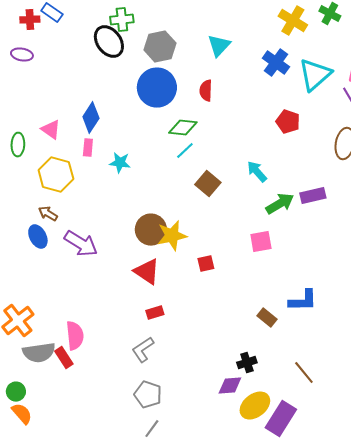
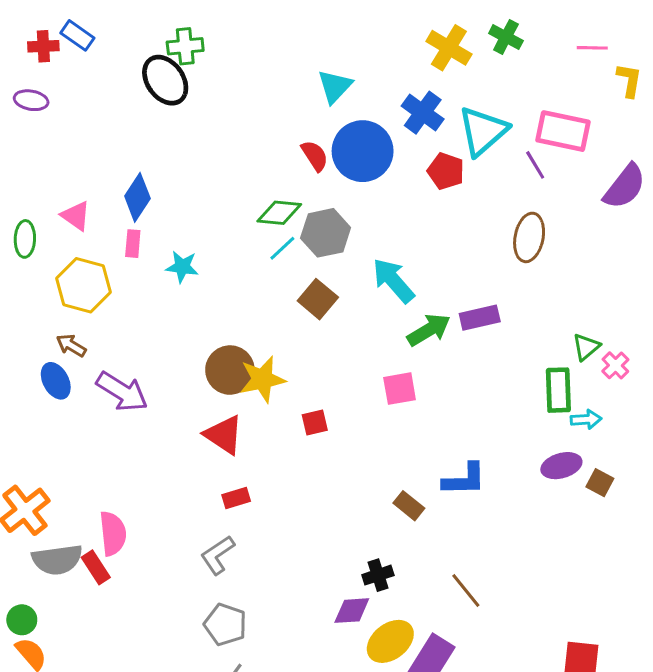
gray hexagon: (160, 47) -> (326, 233), moved
blue circle: (157, 88) -> (363, 151), moved
red semicircle: (206, 91) -> (315, 156), turned 145
red pentagon: (288, 122) -> (446, 171), moved
cyan arrow: (257, 172) -> (393, 281), size x1.4

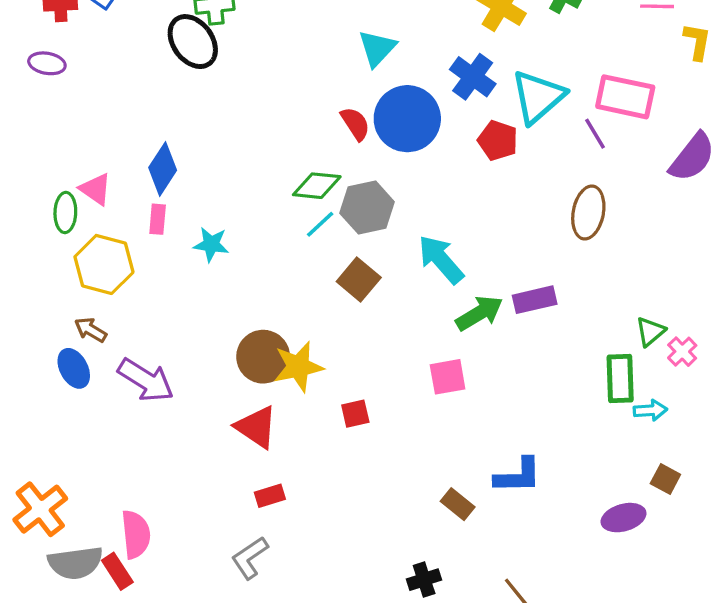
green ellipse: (25, 239) -> (65, 212), moved
purple ellipse: (561, 466) -> (624, 518), moved

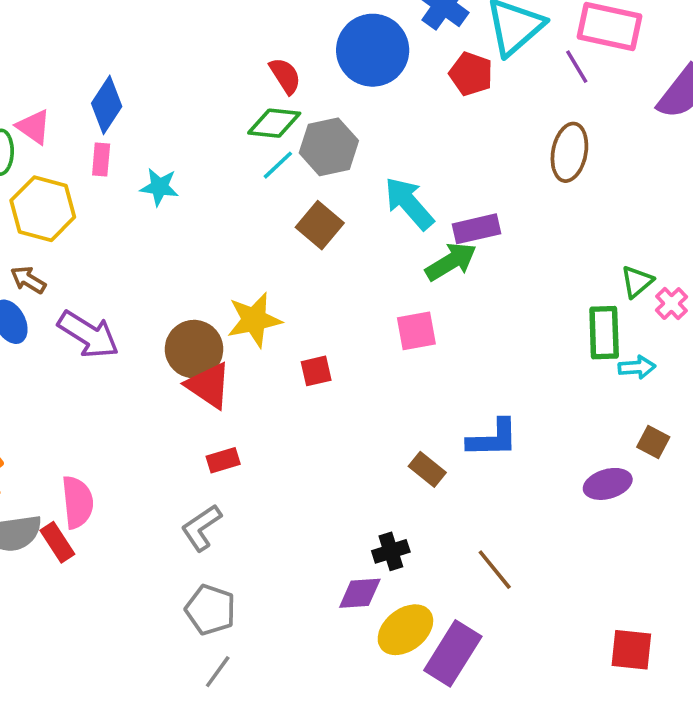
red semicircle: (355, 124) -> (285, 76), moved
purple rectangle: (535, 300) -> (476, 229), moved
brown circle: (263, 357) -> (194, 349), moved

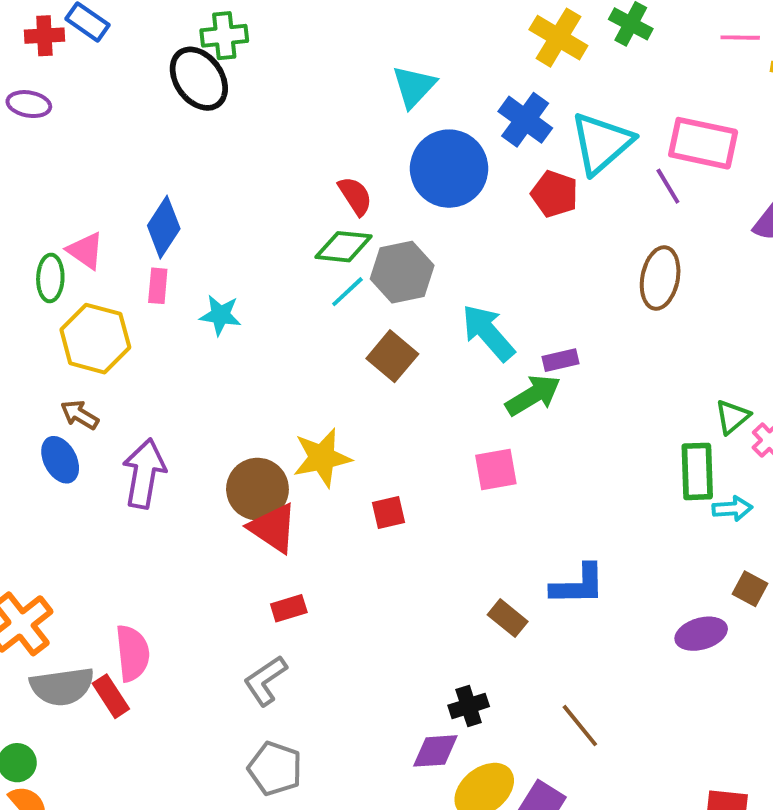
purple rectangle: (476, 229) -> (560, 360), size x0.7
purple arrow: (88, 334) -> (144, 473), turned -112

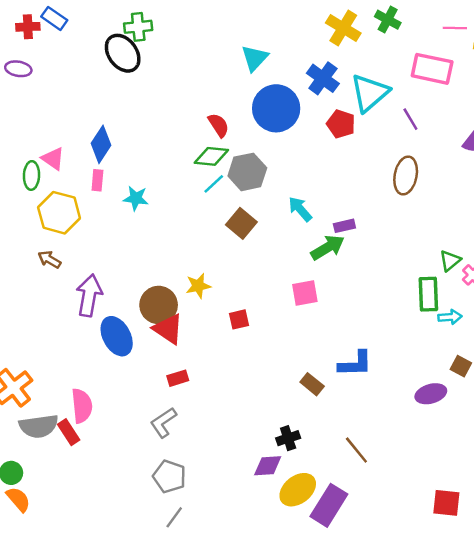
pink rectangle: (703, 143) -> (432, 69), moved
cyan arrow: (488, 333) -> (300, 209), size x0.7
yellow star: (322, 458) -> (198, 286), size x0.7
blue ellipse: (60, 460) -> (117, 336), moved, size x1.4

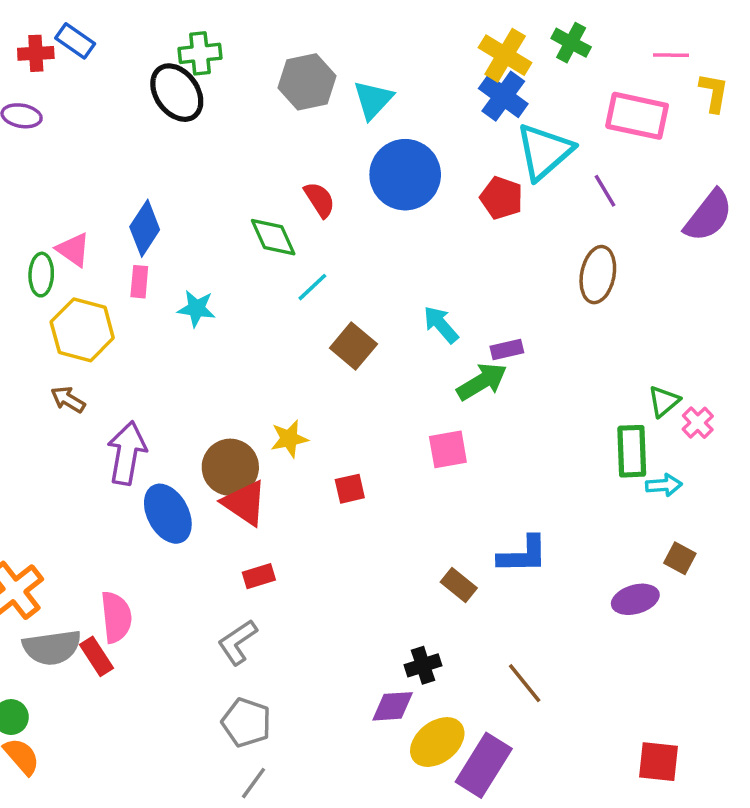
blue cross: (323, 78) -> (503, 96), moved
green diamond: (211, 156) -> (273, 237), moved, turned 60
gray hexagon: (247, 172) -> (307, 82), moved

